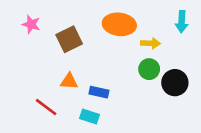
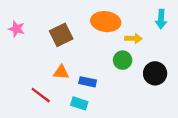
pink star: (31, 24) -> (17, 29), moved
green circle: (149, 69) -> (123, 60), moved

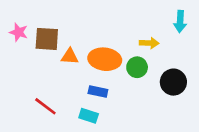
orange ellipse: (106, 22) -> (105, 59), moved
brown square: (61, 35) -> (47, 39), moved, turned 30
orange triangle: (61, 72) -> (70, 56), moved

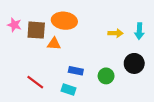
cyan arrow: (180, 21) -> (139, 31), moved
orange ellipse: (105, 59) -> (64, 21), moved
green circle: (137, 67) -> (106, 76), moved

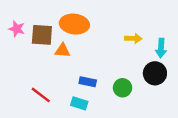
cyan arrow: (139, 31) -> (161, 48), moved

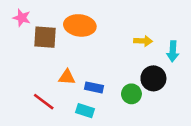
pink star: (17, 29) -> (22, 18), moved
orange triangle: (62, 50) -> (67, 77), moved
black circle: (155, 73) -> (153, 78), moved

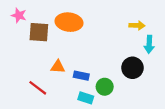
yellow arrow: (143, 41) -> (137, 25), moved
green circle: (131, 94) -> (105, 87), moved
cyan rectangle: (85, 111) -> (86, 98), moved

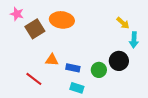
yellow arrow: (137, 25) -> (123, 23), turned 40
brown square: (39, 32) -> (35, 29), turned -36
green circle: (105, 87) -> (99, 70), moved

